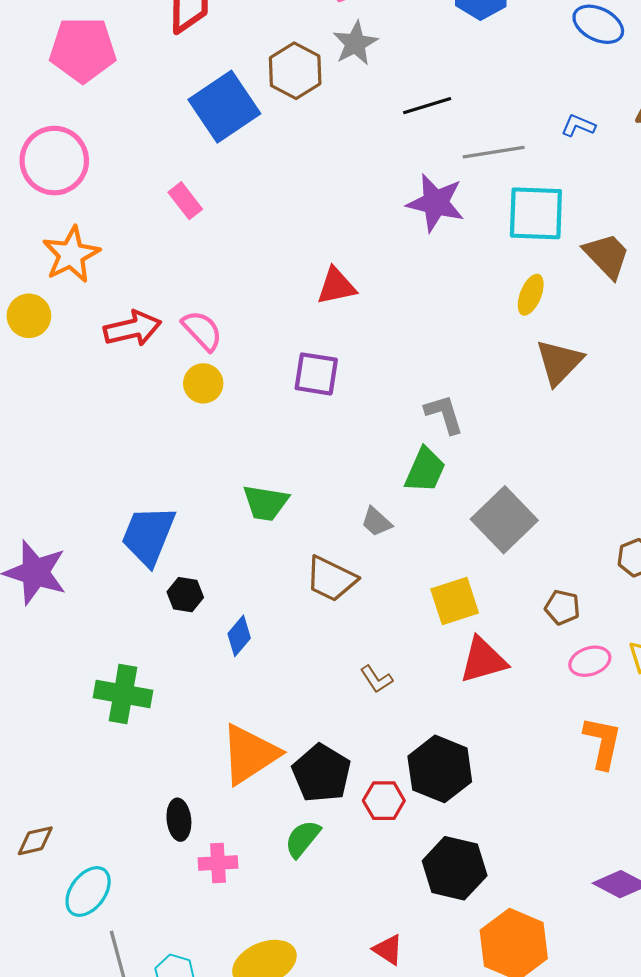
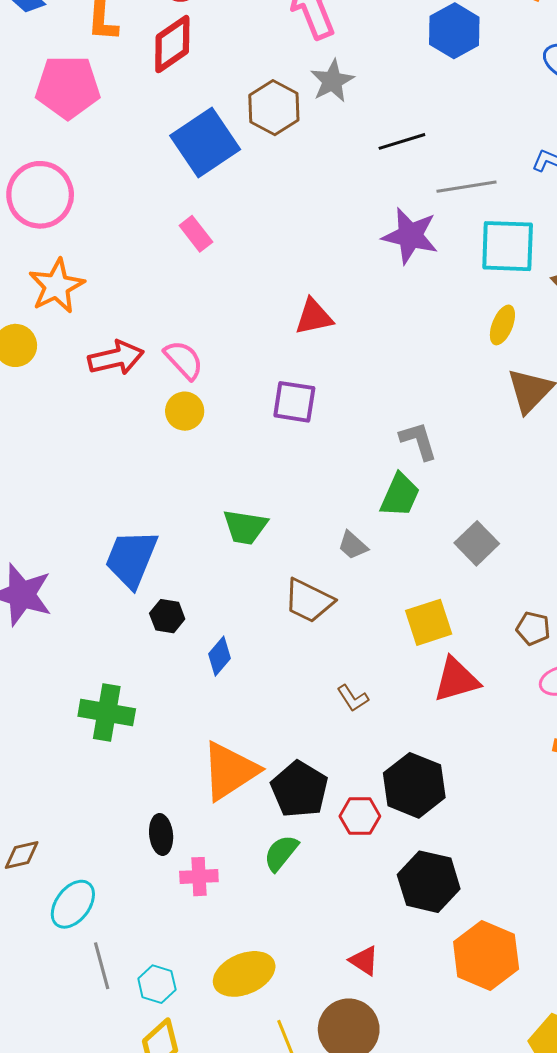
pink rectangle: (185, 201) -> (196, 234), moved
gray square: (504, 520) -> (477, 543), size x0.7

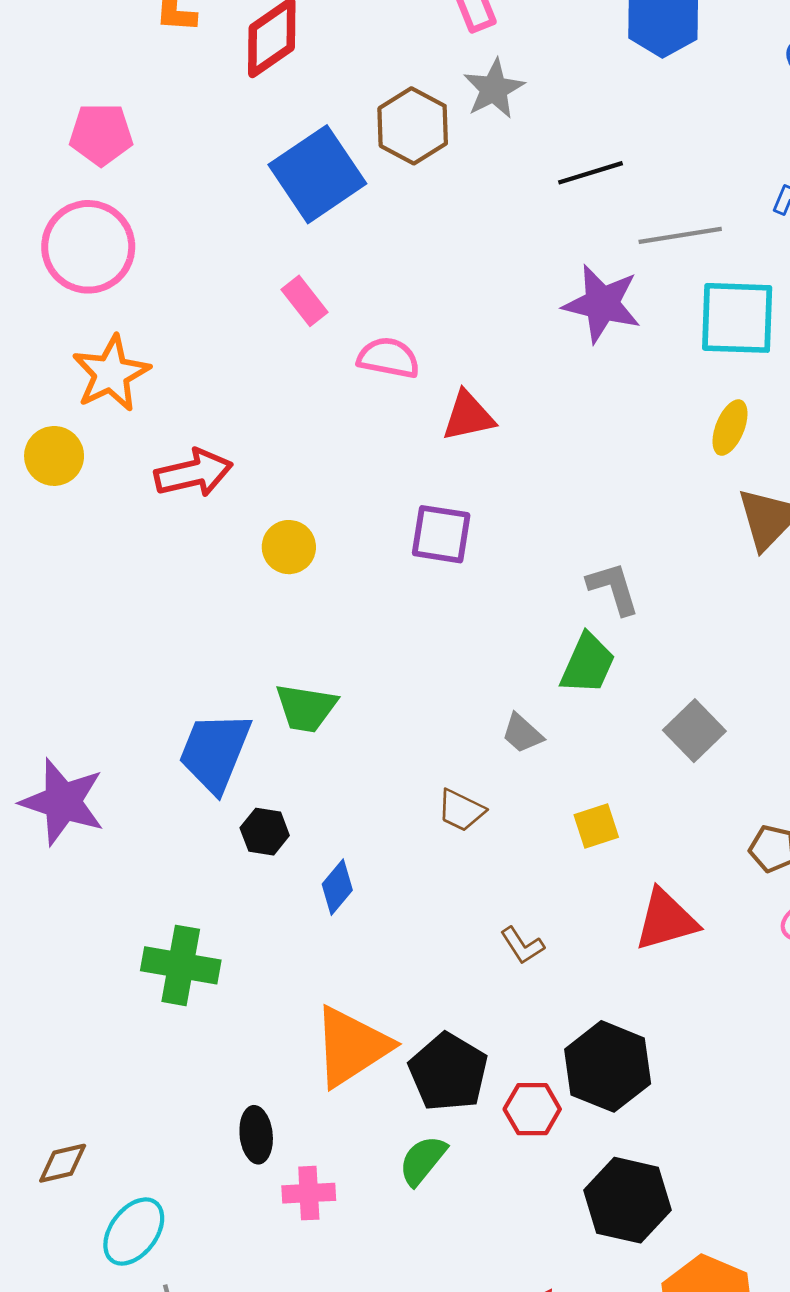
pink pentagon: (68, 87) -> (101, 134), moved, size x0.7
pink semicircle: (184, 360) -> (388, 358), moved, turned -36
green trapezoid: (245, 527) -> (306, 708), moved
brown trapezoid: (309, 601) -> (461, 810), size x0.7
yellow square: (429, 622) -> (596, 826), moved, size x0.7

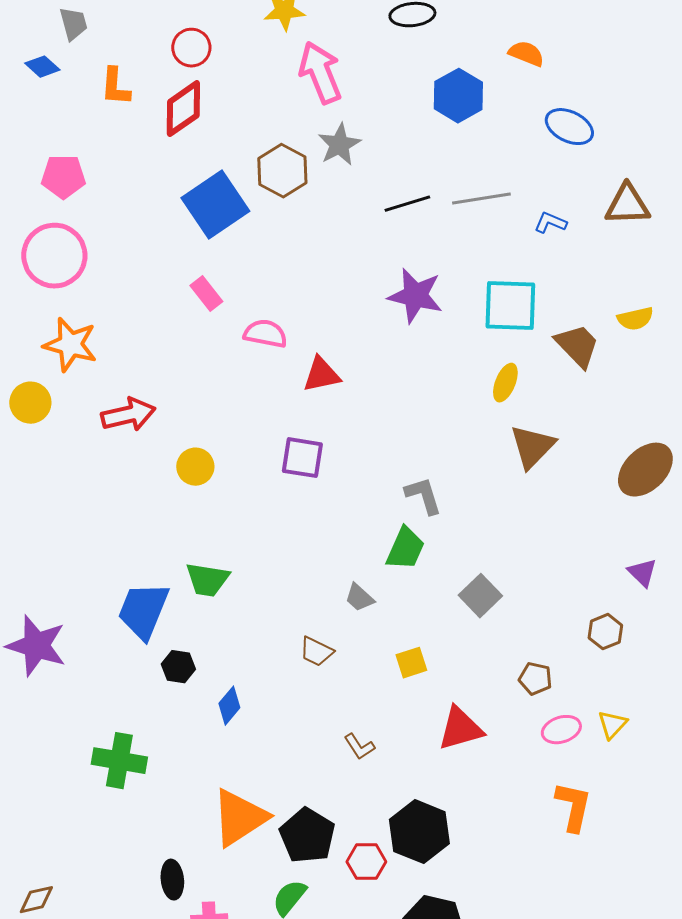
gray line: (680, 235) -> (481, 199), moved
orange star: (111, 373) -> (70, 345), turned -30

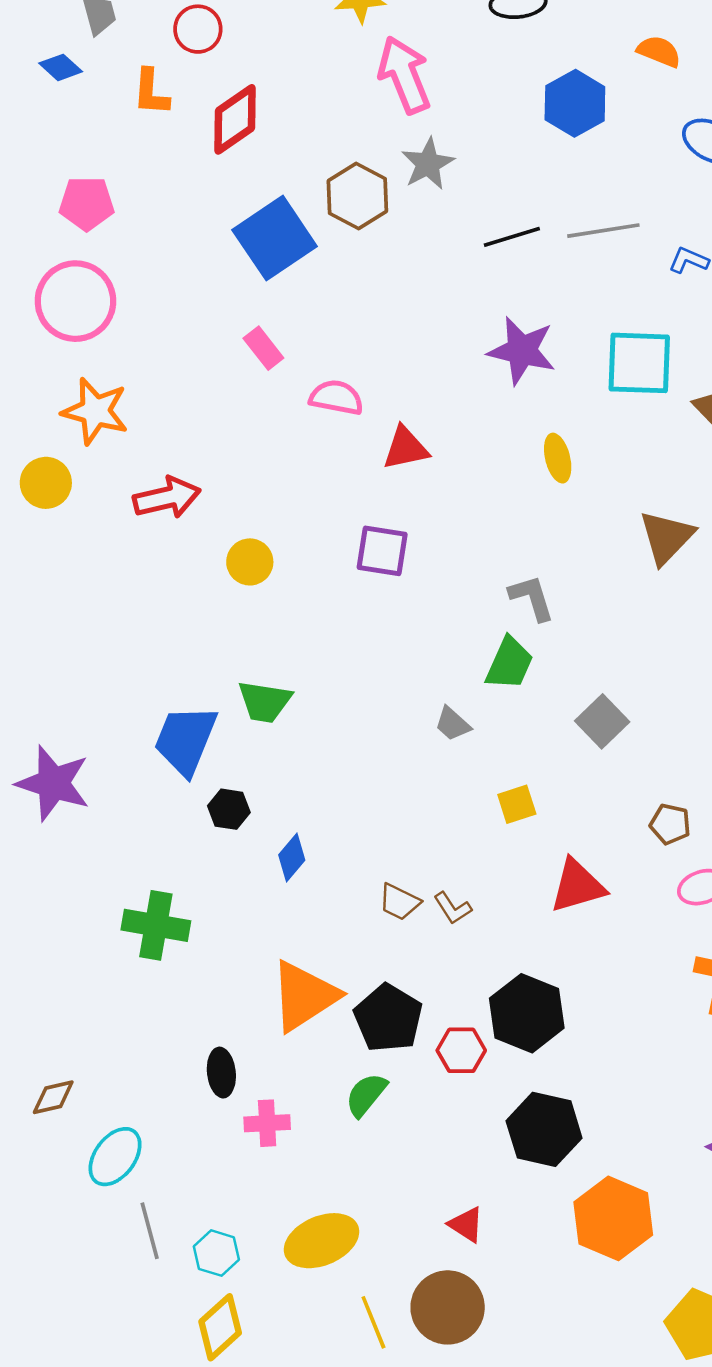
red circle: (191, 48) -> (198, 29), moved
yellow ellipse: (505, 383) -> (558, 458), moved, turned -36
brown trapezoid: (316, 652) -> (399, 902), moved

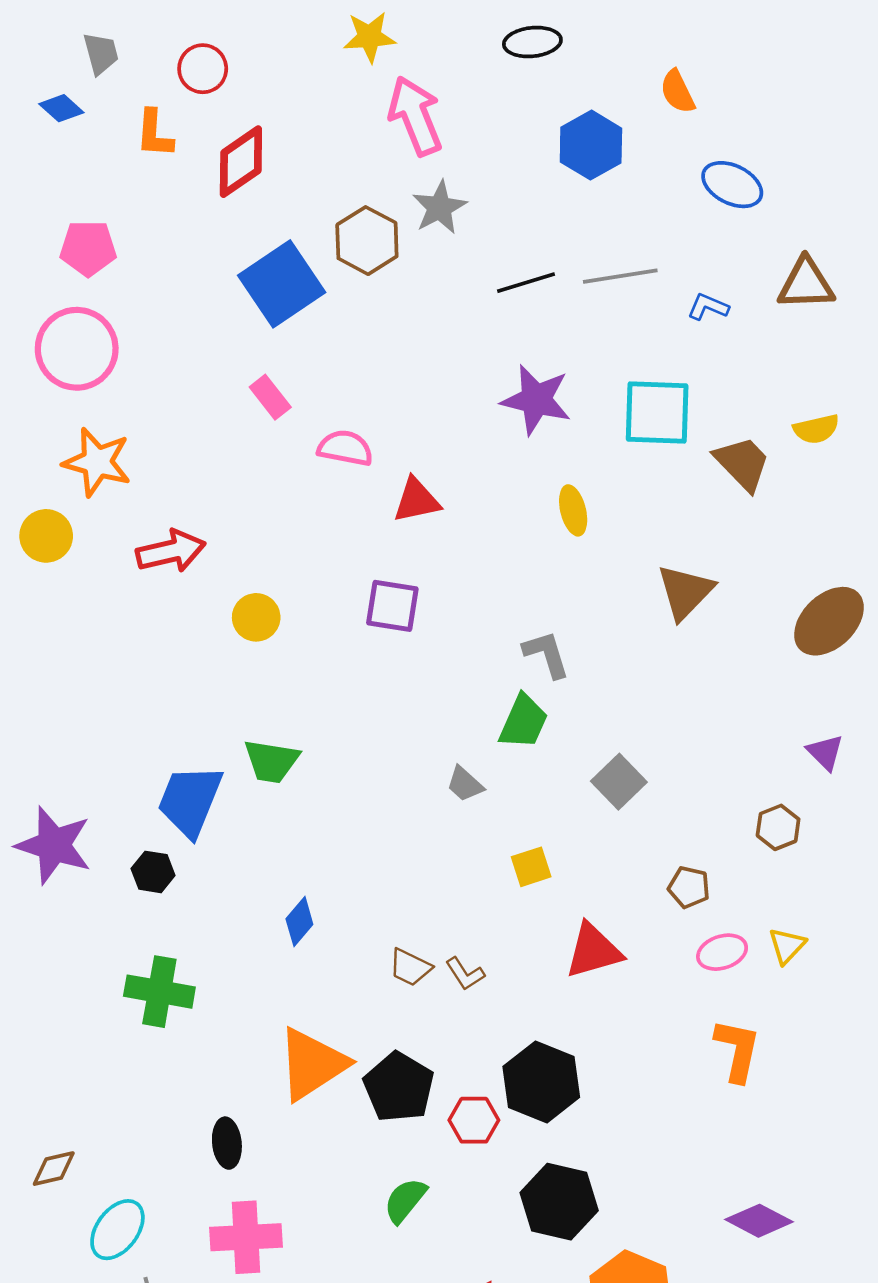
orange semicircle: (659, 51) -> (678, 92), turned -138
black hexagon: (229, 809) -> (153, 872), moved
green semicircle: (366, 1095) -> (405, 1200), moved
pink cross: (267, 1123) -> (246, 1237), moved, size x1.5

